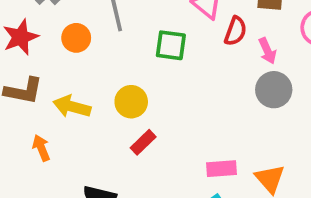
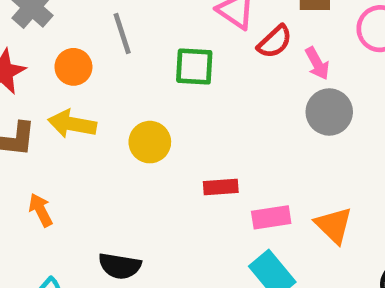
red semicircle: (236, 31) -> (275, 42), turned 32
yellow arrow: (72, 107) -> (72, 124), moved
red rectangle: (143, 142) -> (221, 187), moved, turned 45

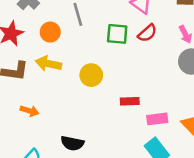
red semicircle: (275, 42) -> (147, 33), moved
orange arrow: (41, 210) -> (30, 111), turned 132

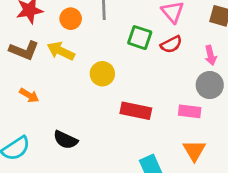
red rectangle: (130, 101) -> (136, 111), size x1.5
pink rectangle: (157, 119) -> (190, 111), moved

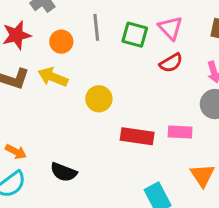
green square: (140, 38) -> (135, 35), moved
orange arrow: (29, 95) -> (16, 152), moved
pink rectangle: (190, 111) -> (180, 132), moved

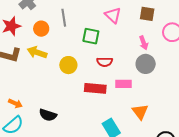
green square: (135, 35) -> (91, 36), moved
red semicircle: (171, 63) -> (105, 62), moved, turned 35

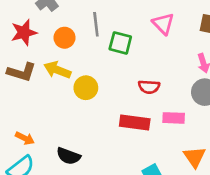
green square: (91, 36) -> (120, 43), moved
yellow circle: (68, 65) -> (86, 88), moved

